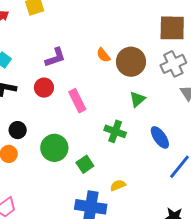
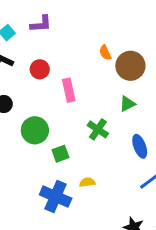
purple L-shape: (55, 57) -> (41, 24), moved

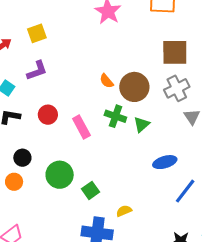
green cross: (98, 129) -> (115, 116), moved
blue ellipse: (140, 146) -> (165, 162), turned -70

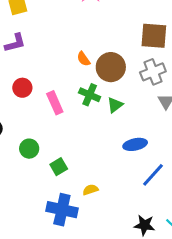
green circle: (60, 175) -> (29, 149), size x0.7

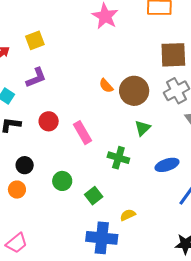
green cross: (90, 95) -> (118, 158), moved

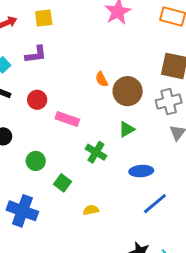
pink rectangle: (83, 133) -> (67, 119), turned -55
green square: (94, 196) -> (63, 183), turned -30
blue cross: (102, 238) -> (22, 211), moved

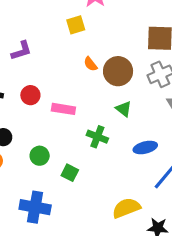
yellow square: (44, 18) -> (76, 25), moved
green triangle: (127, 129) -> (124, 109), turned -42
yellow semicircle: (91, 210) -> (126, 208), moved, size x1.8

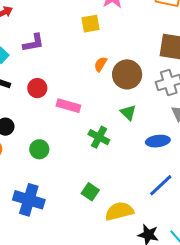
orange semicircle: (90, 64) -> (101, 64), turned 63
blue ellipse: (145, 147) -> (158, 141), moved
green square: (70, 173) -> (90, 192), moved

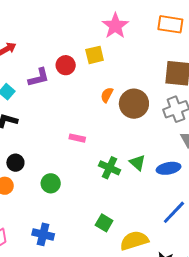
red circle: (37, 88) -> (66, 65), moved
pink rectangle: (68, 106) -> (77, 138), size x0.7
green triangle: (128, 113) -> (137, 163), moved
blue cross: (29, 200) -> (43, 234), size x0.7

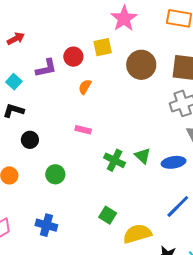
orange semicircle: (107, 95) -> (85, 87), moved
brown circle: (134, 104) -> (141, 65), moved
black circle: (15, 163) -> (30, 140), moved

